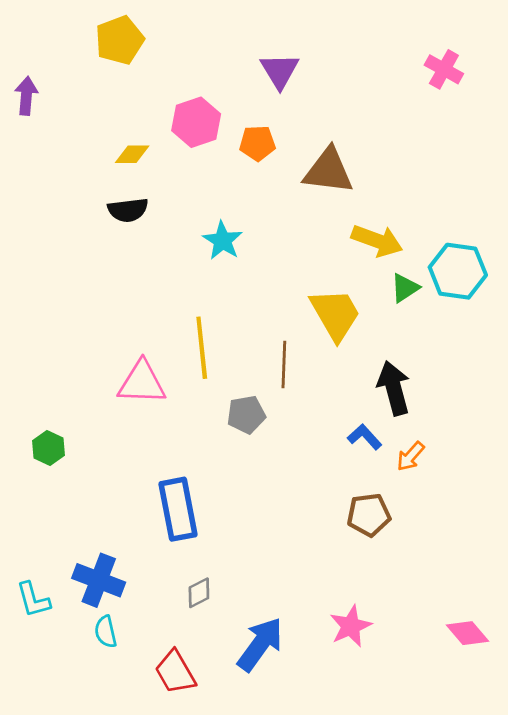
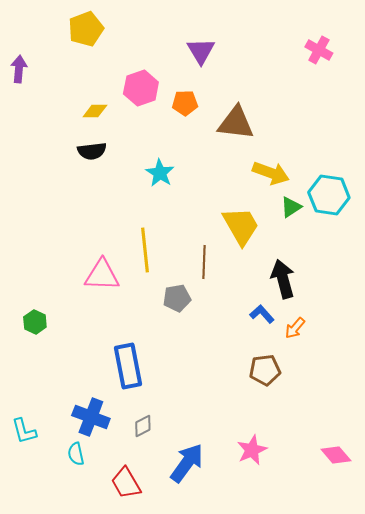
blue cross: (99, 580) -> (91, 417), moved

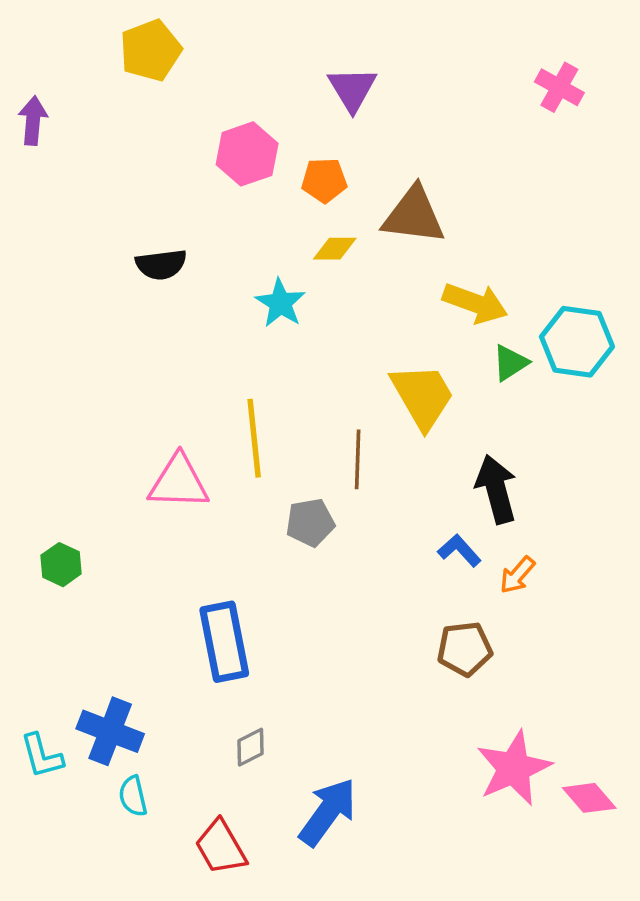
yellow diamond: (95, 111) -> (335, 249), moved
blue cross: (91, 417) -> (110, 731), moved
pink star: (252, 450) -> (514, 768), moved, size x1.4

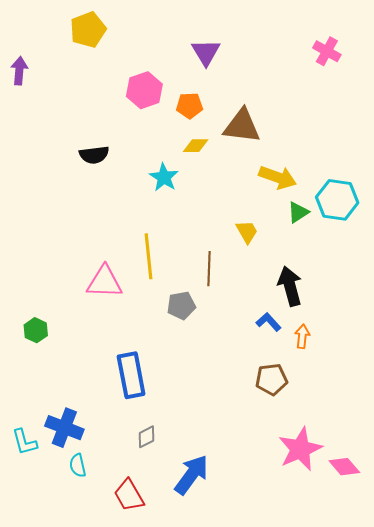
yellow trapezoid: (423, 396) -> (247, 232), size x0.6
orange arrow: (517, 575) -> (302, 336), turned 145

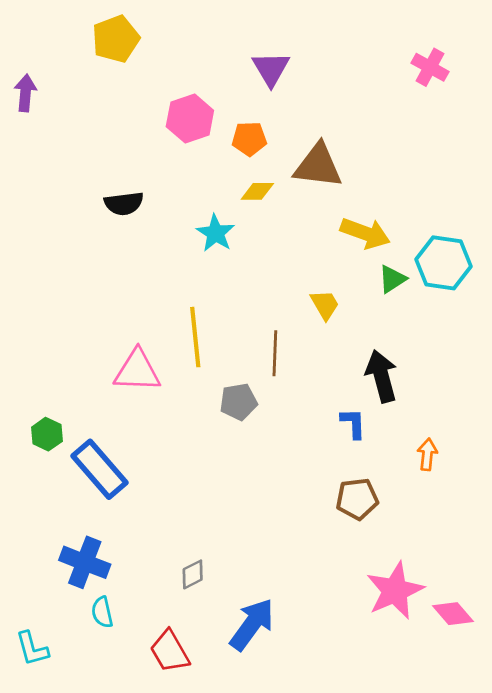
blue L-shape: (268, 322) -> (353, 423), turned 40
orange arrow: (302, 336) -> (427, 454), moved
blue rectangle: (131, 375) -> (100, 469), moved, turned -30
cyan L-shape: (24, 442) -> (32, 649), moved

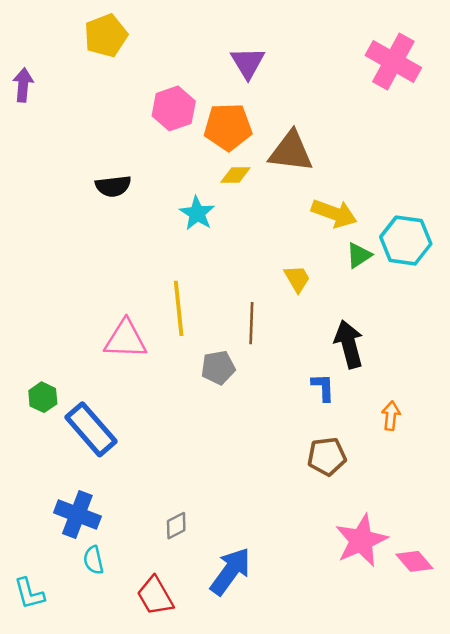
pink cross: (430, 67) -> (393, 61), size x1.6
orange pentagon: (249, 139) -> (228, 127), size x1.5

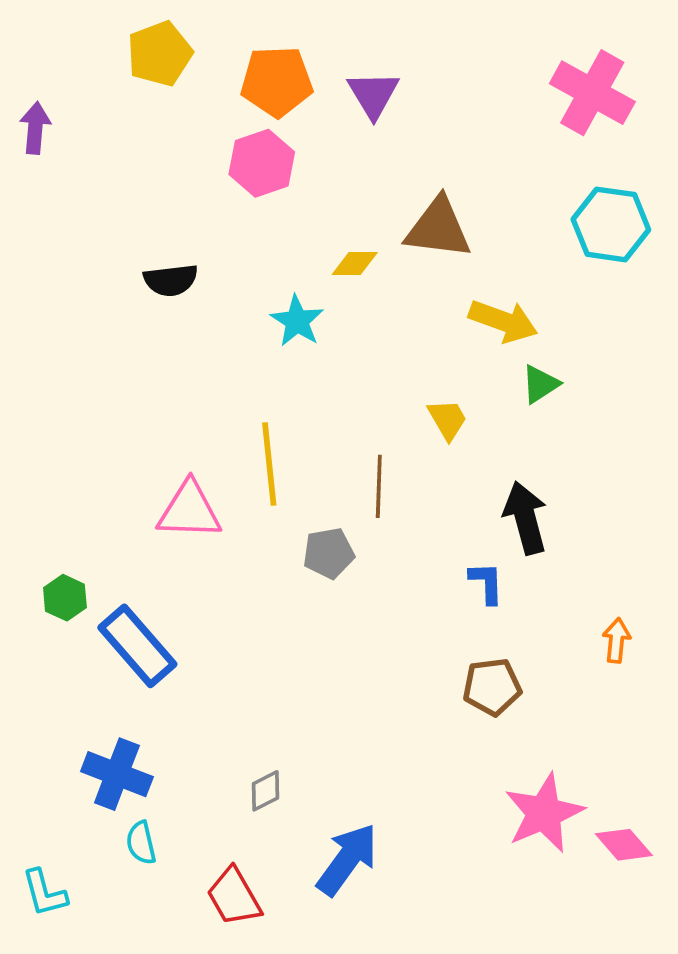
orange pentagon: (228, 127) -> (277, 81), moved
cyan hexagon: (406, 240) -> (611, 224), moved
orange arrow: (391, 416) -> (616, 640), moved

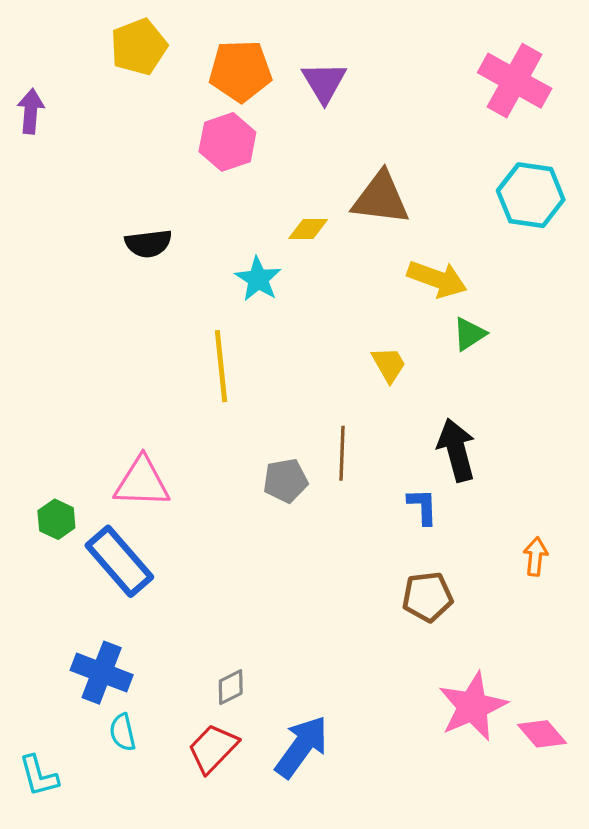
yellow line: (269, 464) -> (221, 366), moved
brown line: (379, 486) -> (342, 453), moved
pink triangle: (189, 510) -> (142, 482), moved
red trapezoid: (234, 897) -> (213, 748), moved, turned 74

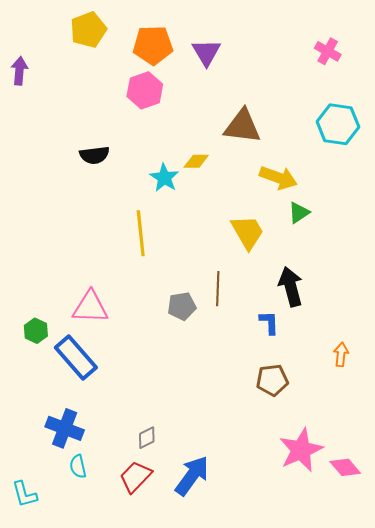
pink cross: (515, 81) -> (328, 51), size x0.6
yellow diamond: (308, 229) -> (196, 161), moved
yellow trapezoid: (389, 364) -> (248, 232), size x1.5

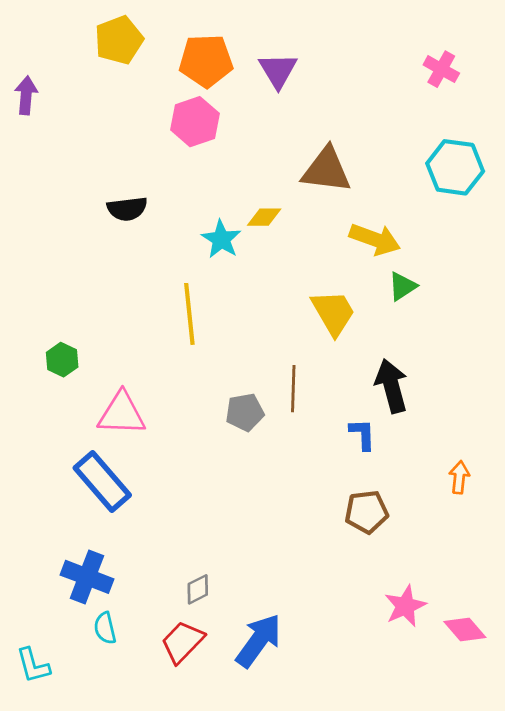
green hexagon: (36, 331) -> (62, 360), moved
pink star: (301, 450) -> (405, 606), size x0.7

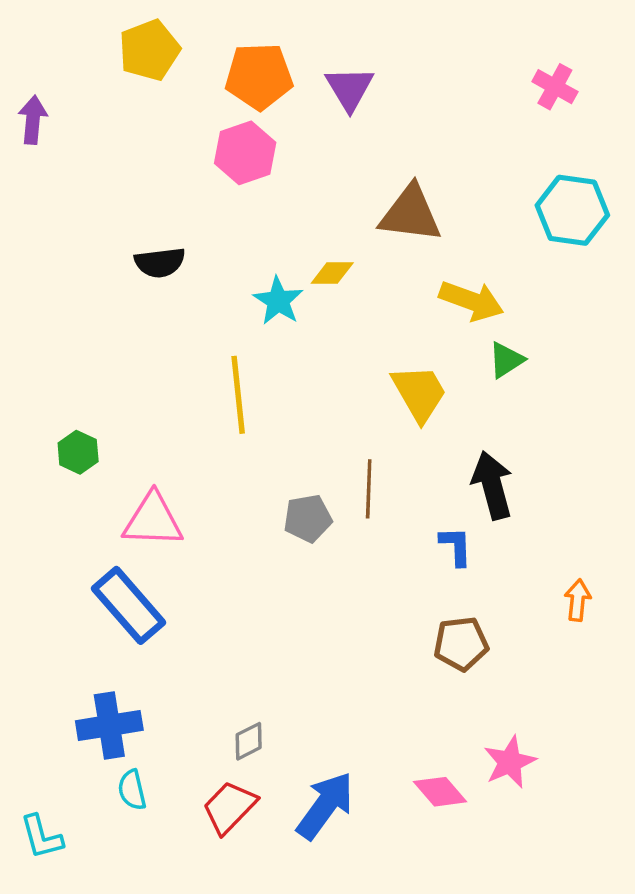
blue cross: (87, 577) -> (109, 725), turned -30
pink diamond: (465, 629) -> (440, 792), moved

